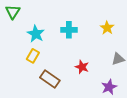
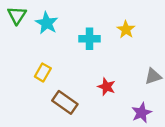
yellow star: (107, 28) -> (126, 30), moved
cyan star: (36, 34) -> (47, 23), moved

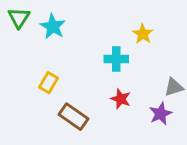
cyan cross: (90, 39) -> (116, 59), moved
purple star: (142, 113) -> (161, 114), moved

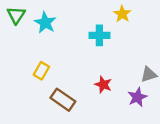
yellow star: (143, 34) -> (122, 14), moved
cyan cross: (116, 59) -> (99, 35), moved

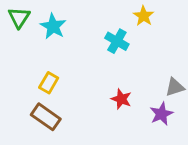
cyan cross: (99, 35) -> (117, 41), turned 30
brown rectangle: (63, 100) -> (46, 117), moved

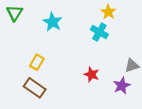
cyan star: (53, 26) -> (52, 22), moved
cyan cross: (117, 41) -> (99, 32), moved

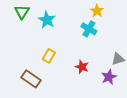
green triangle: (15, 13) -> (22, 12), moved
yellow rectangle: (37, 62) -> (49, 56), moved

